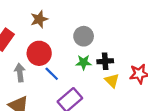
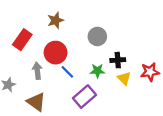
green star: (84, 62) -> (97, 71), moved

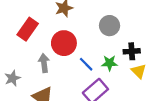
blue line: (67, 72) -> (86, 64), moved

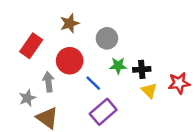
gray circle: (110, 26) -> (107, 38), moved
green star: (110, 63) -> (118, 66), moved
gray star: (12, 78) -> (27, 98), moved

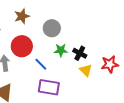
black cross: (142, 69) -> (80, 53), turned 32
purple rectangle: (103, 112) -> (49, 87), turned 50

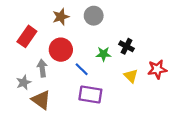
gray circle: (52, 28) -> (94, 16), moved
black cross: (80, 53) -> (127, 46), moved

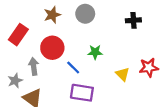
black cross: (127, 46) -> (133, 20), moved, turned -32

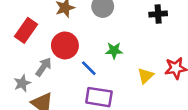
gray arrow: (34, 66) -> (44, 67), turned 42
yellow triangle: (122, 74) -> (145, 76), turned 32

